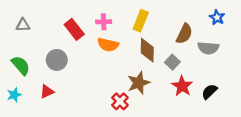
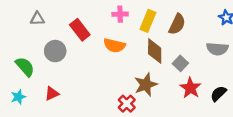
pink cross: (104, 22) -> (120, 14), moved
gray triangle: (23, 25) -> (37, 19), moved
brown semicircle: (184, 34) -> (177, 24), moved
gray circle: (57, 60) -> (55, 51), moved

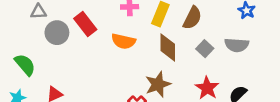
gray circle: (55, 51) -> (57, 33), moved
gray square: (180, 63) -> (205, 49), moved

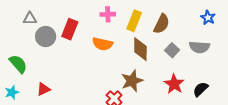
red rectangle: (85, 24) -> (70, 29), turned 60

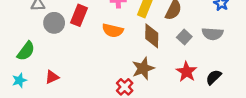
green semicircle: (18, 64) -> (26, 51), turned 78

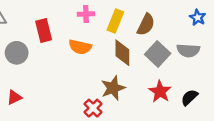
red rectangle: (79, 15) -> (44, 30), turned -36
gray circle: (54, 23) -> (17, 53), moved
gray square: (184, 37) -> (158, 54), size x1.5

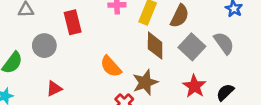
orange semicircle: (80, 47) -> (111, 66), moved, turned 35
gray semicircle: (188, 50) -> (224, 43), turned -130
red triangle: (14, 97) -> (54, 89), moved

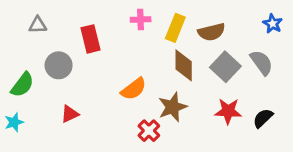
brown semicircle: (180, 16) -> (211, 32), turned 50
orange semicircle: (111, 66) -> (134, 89), turned -85
red star: (194, 86) -> (228, 111), turned -30

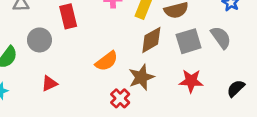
brown diamond: (184, 65) -> (151, 40), turned 60
gray square: (225, 67) -> (189, 41), turned 30
black semicircle: (263, 118) -> (236, 88), moved

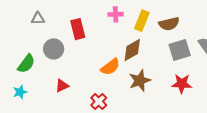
brown diamond: (151, 40) -> (132, 50), moved
red cross: (120, 98) -> (99, 101), moved

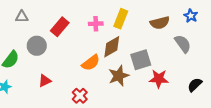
pink cross: (116, 14) -> (96, 24), moved
brown semicircle: (169, 24) -> (160, 23), moved
red rectangle: (78, 29) -> (60, 27), turned 54
gray square: (180, 50) -> (141, 60), moved

